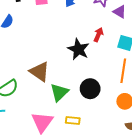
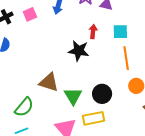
black circle: (90, 89) -> (102, 94), moved
yellow rectangle: (73, 121) -> (93, 118), size x1.5

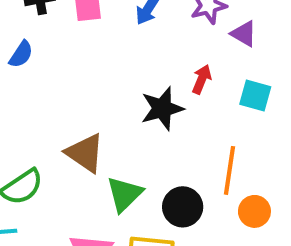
black star: (79, 51) -> (162, 109), turned 30
orange line: (126, 58) -> (230, 170), moved

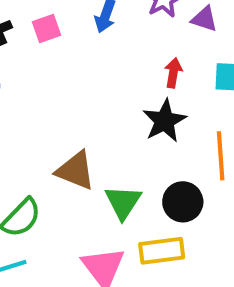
black star: (162, 109) -> (164, 121), moved

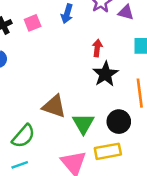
red arrow: (173, 73) -> (97, 48), moved

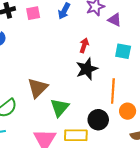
brown triangle: (54, 106) -> (38, 88), turned 45
black circle: (119, 122) -> (98, 120), moved

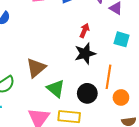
green triangle: (60, 108) -> (56, 89), turned -36
black circle: (98, 120) -> (87, 93), moved

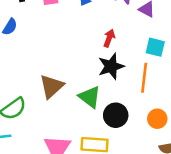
orange line: (109, 77) -> (144, 78), moved
green triangle: (56, 89) -> (90, 97), moved

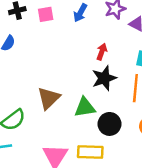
green triangle: (90, 97) -> (85, 107), turned -45

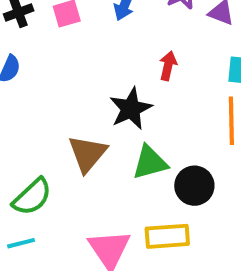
black star: (104, 78) -> (131, 109), moved

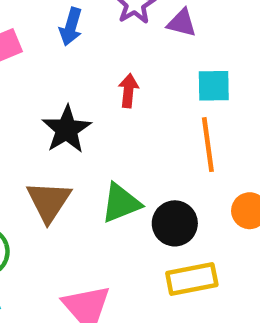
black star: (131, 109) -> (67, 129), moved
yellow rectangle: (167, 236) -> (192, 279), moved

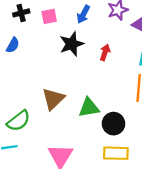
black star: (67, 129) -> (72, 44), moved

